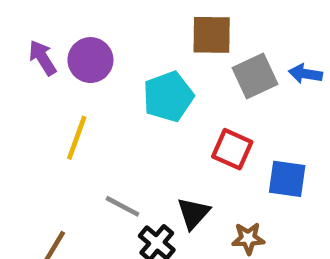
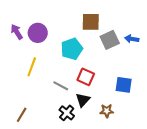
red square: (232, 149) -> (86, 77), moved
gray line: (122, 206) -> (61, 86), moved

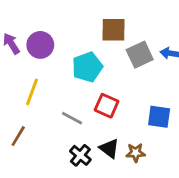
black triangle: (83, 100) -> (109, 148), moved, turned -35
brown line: (22, 115) -> (18, 136), moved

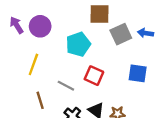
blue square: (159, 117) -> (138, 73), moved
brown line: (18, 136) -> (40, 100), moved, turned -48

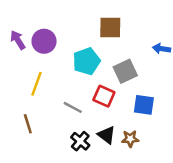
gray square: (121, 34) -> (125, 71), moved
blue square: (138, 73) -> (144, 105), moved
brown line: (40, 100) -> (28, 124), moved

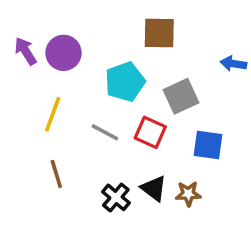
gray line: (73, 107) -> (105, 132), moved
brown line: (28, 124) -> (56, 174), moved

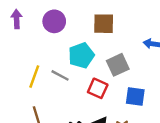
purple arrow: (26, 51) -> (17, 19), moved, turned 30
purple circle: (64, 53) -> (54, 21), moved
gray line: (105, 132) -> (60, 75), moved

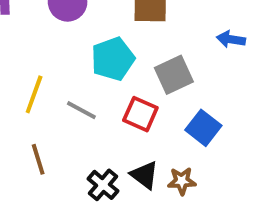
gray line: (60, 75) -> (81, 110), moved
blue square: (135, 97) -> (203, 128), turned 30

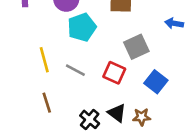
cyan pentagon: (113, 59) -> (82, 27), moved
yellow line: (34, 94) -> (44, 60), turned -35

